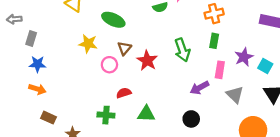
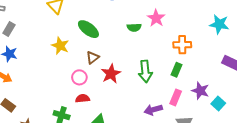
purple star: (244, 57) -> (200, 91), turned 30
pink circle: (109, 65) -> (79, 77), moved

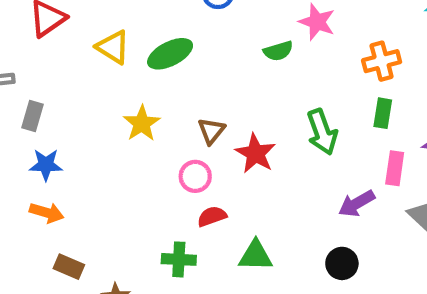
green ellipse: (88, 29) -> (170, 54), moved, turned -50
yellow star: (60, 46) -> (142, 123), turned 30

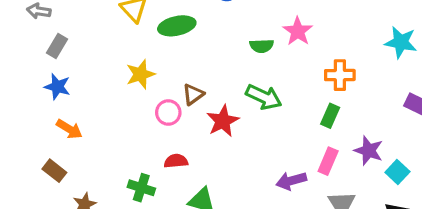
green arrow: (322, 132) -> (264, 97), moved, turned -60
pink circle: (195, 176) -> (168, 112), moved
orange arrow: (47, 213) -> (69, 129), moved

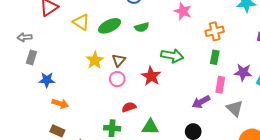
gray rectangle: (57, 46) -> (31, 57), moved
green semicircle: (262, 46) -> (142, 27), moved
brown triangle: (193, 94) -> (119, 60), moved

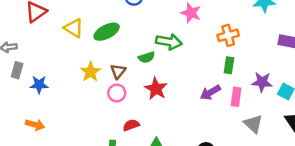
green semicircle: (142, 27) -> (147, 57), moved
green arrow: (172, 56) -> (169, 42), moved
blue star: (47, 80) -> (39, 85), moved
purple arrow: (201, 102) -> (210, 92), moved
orange arrow: (60, 104) -> (35, 125), moved

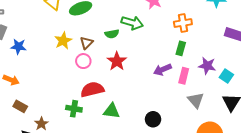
red semicircle: (131, 125) -> (92, 90), size x1.6

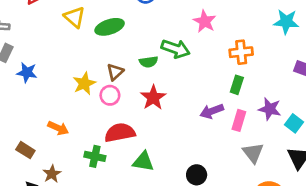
yellow star: (63, 41) -> (84, 83), moved
orange arrow: (11, 80) -> (58, 128), moved

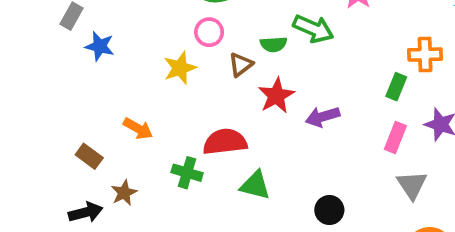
orange cross: (241, 52) -> (425, 55), moved
brown triangle: (115, 72) -> (241, 65), moved
pink circle: (110, 95) -> (209, 32), moved
purple arrow: (212, 111) -> (323, 117), moved

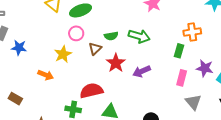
green arrow: (313, 29) -> (139, 36), moved
orange arrow: (138, 129) -> (46, 75), moved
brown rectangle: (89, 156) -> (15, 99), moved

